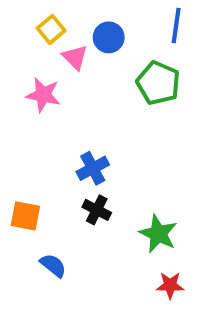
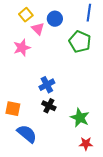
pink star: (43, 95) -> (22, 48), turned -30
blue semicircle: (53, 265) -> (27, 134), size x1.5

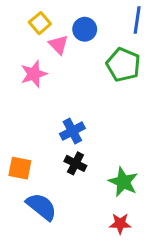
red star: (86, 144) -> (120, 224), moved

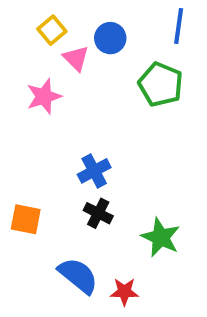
blue semicircle: (41, 207) -> (78, 276), moved
red star: (120, 224) -> (124, 292), moved

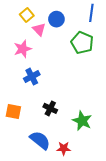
blue cross: (94, 171) -> (32, 77), moved

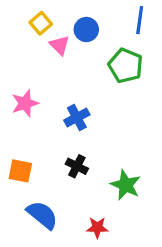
pink star: (23, 49) -> (25, 103), moved
blue cross: (32, 77) -> (77, 117), moved
blue semicircle: (40, 140) -> (42, 215), moved

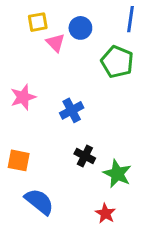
yellow square: (41, 23) -> (38, 22), turned 30
black cross: (77, 166) -> (85, 156), moved
red star: (97, 227) -> (105, 213), moved, turned 30

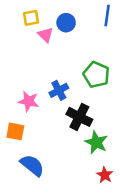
green pentagon: (117, 62) -> (96, 75), moved
pink star: (23, 97) -> (29, 101), moved, turned 30
black cross: (85, 156) -> (79, 117), moved, size x1.5
red star: (105, 213) -> (105, 175), moved

